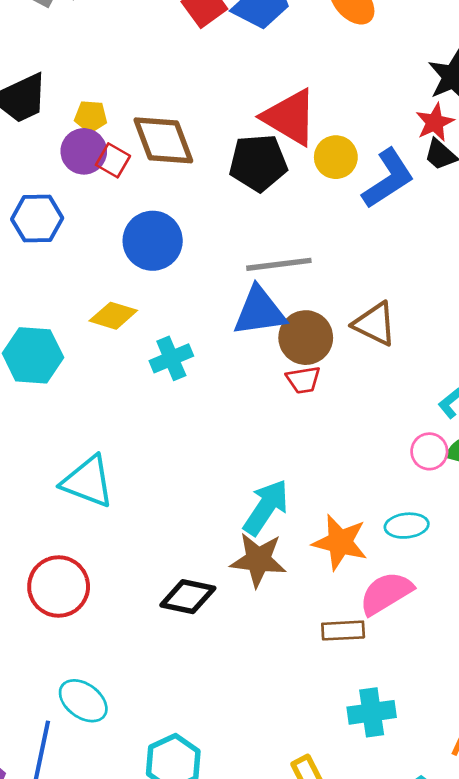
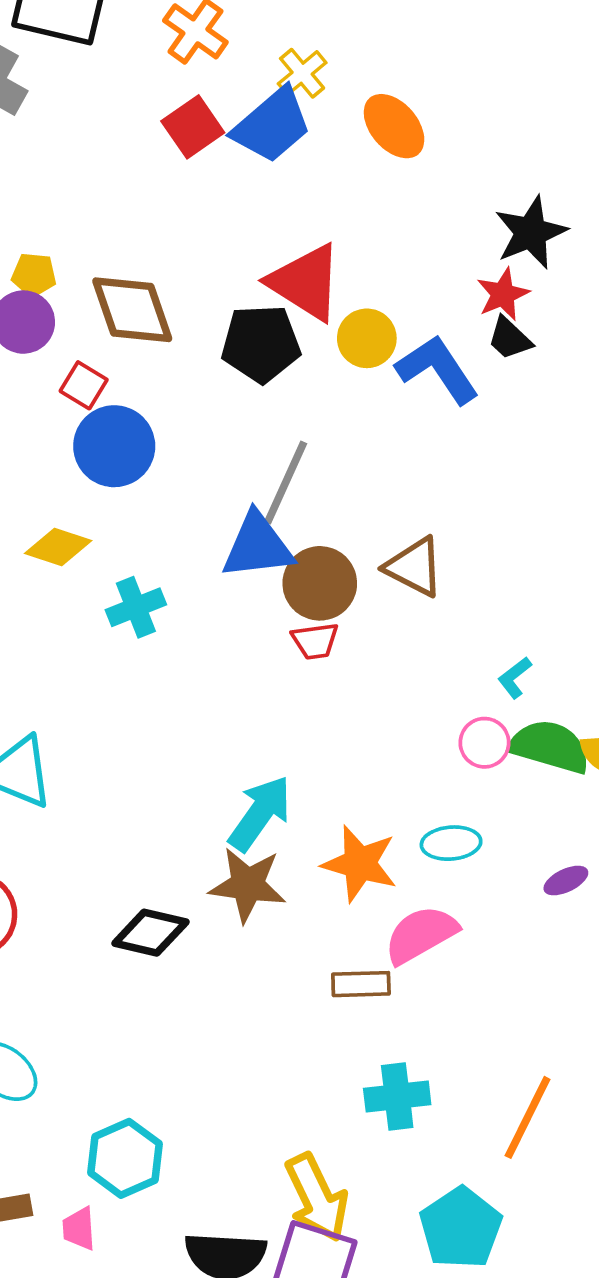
red square: (113, 160) -> (84, 385), moved
blue L-shape: (388, 179) -> (437, 369), turned -92
gray line: (279, 264) -> (286, 482), turned -60

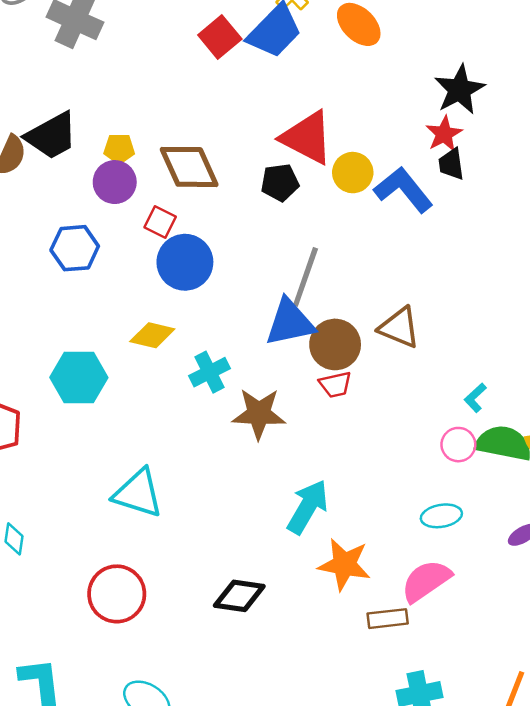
black trapezoid: (510, 338) -> (451, 164), turned 44
black pentagon: (261, 344) -> (280, 183), size x0.7
orange star: (360, 864) -> (344, 564), moved
brown star: (248, 885) -> (259, 414), moved

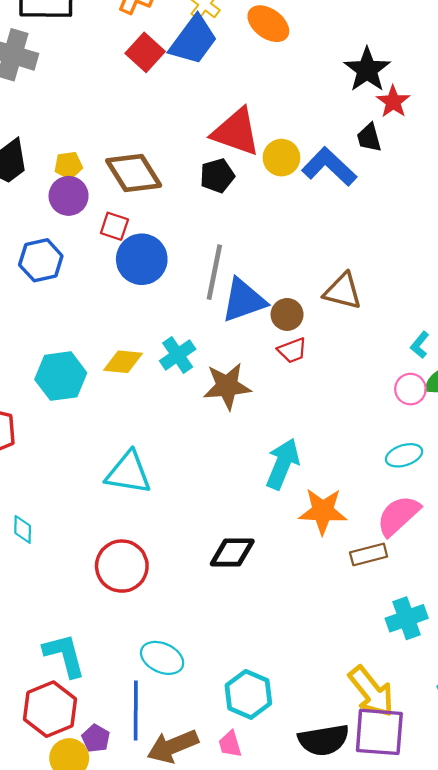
red star: (444, 134) -> (393, 102), moved
gray line: (305, 277) -> (214, 272), moved
yellow diamond: (152, 335) -> (123, 362), moved
brown circle: (335, 344) -> (287, 314), size x0.7

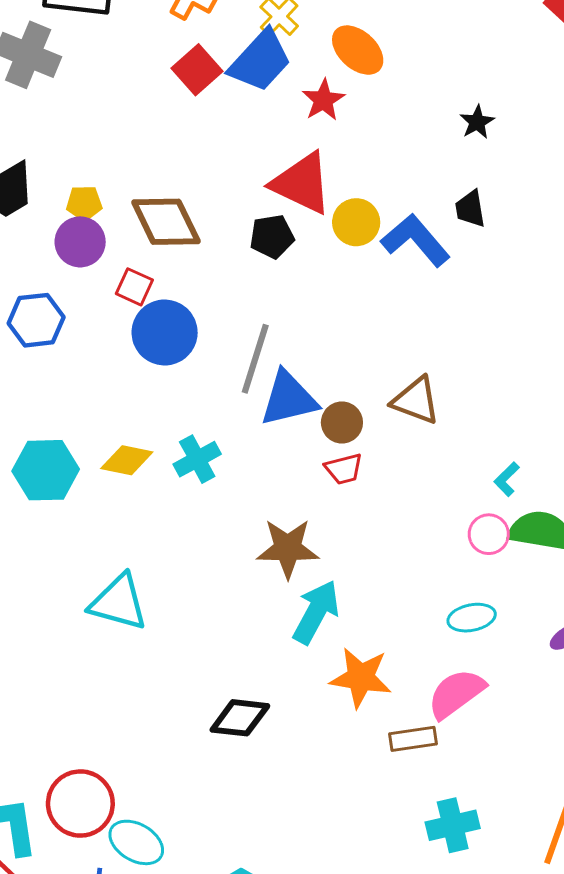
black star: (367, 70) -> (477, 122), size x0.6
red star: (393, 102) -> (323, 100), moved
brown star: (227, 386) -> (288, 548), moved
red circle: (122, 566) -> (80, 804), moved

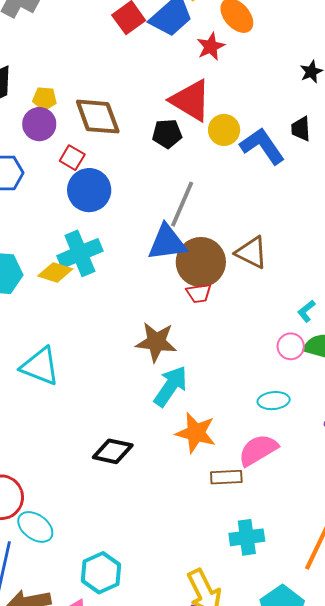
gray line: (255, 359) -> (182, 204), moved
brown circle: (342, 423) -> (201, 262), size x1.8
cyan cross: (197, 459) -> (80, 253), moved, size x1.4

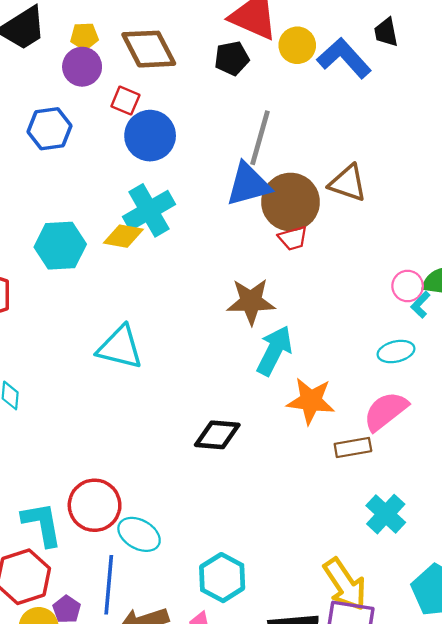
cyan L-shape: (306, 311) -> (420, 305), moved
cyan cross: (247, 537) -> (386, 514), turned -32

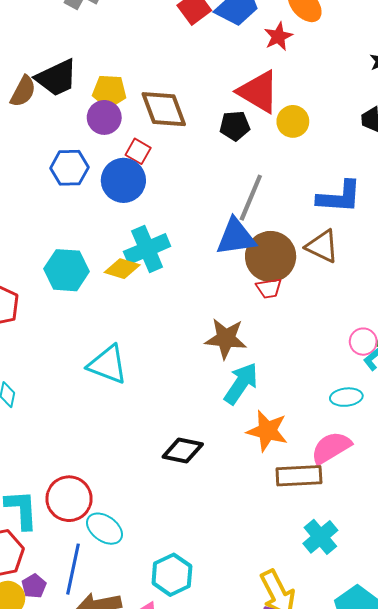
yellow pentagon: (84, 36) -> (109, 91), size x1.4
blue L-shape: (344, 58) -> (339, 197), moved, turned 129
blue circle: (150, 136) -> (123, 180), moved
brown rectangle: (353, 447) -> (299, 476), size x1.4

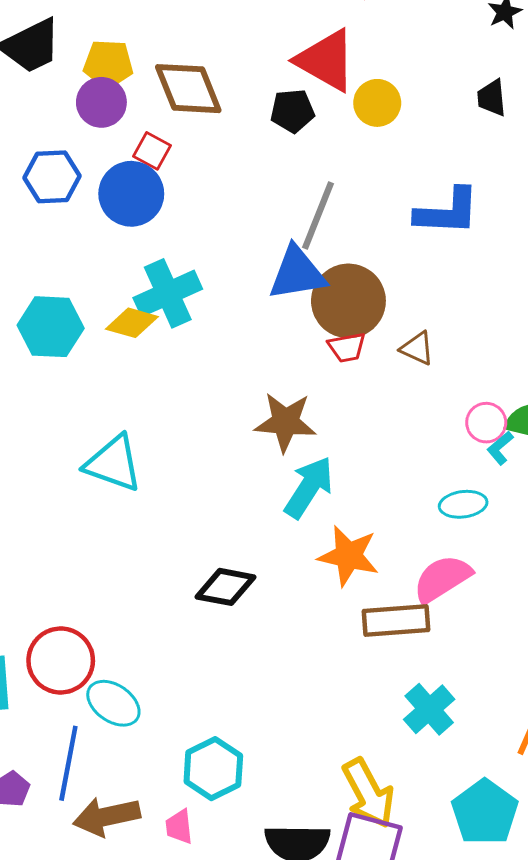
brown triangle: (322, 246) -> (417, 348), moved, size x0.7

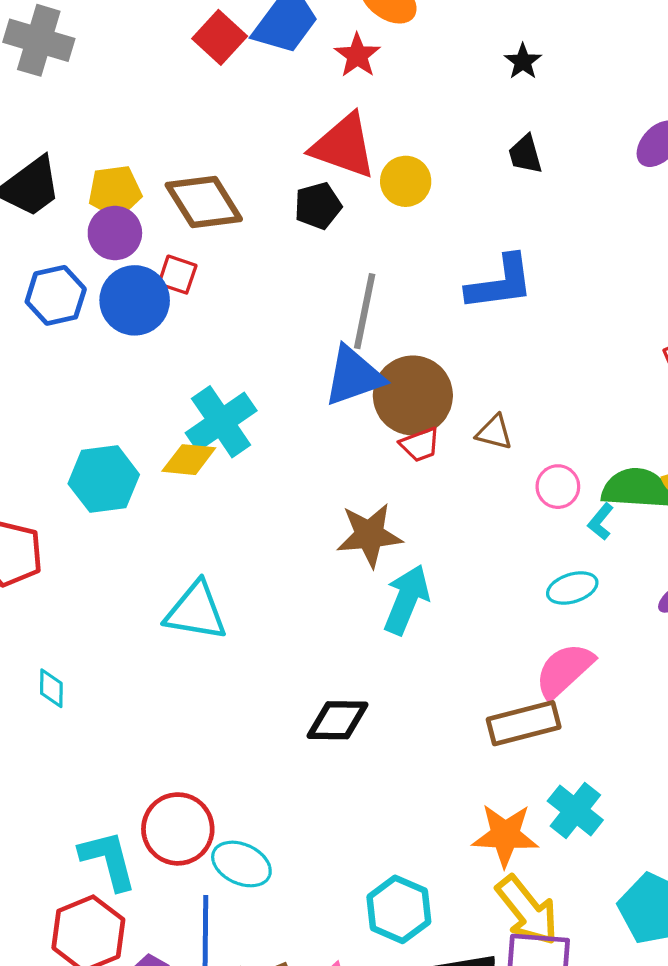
blue hexagon: (52, 177) -> (56, 295), moved
blue circle: (131, 194) -> (135, 300), moved
pink circle: (486, 423) -> (558, 487), moved
orange star: (349, 556) -> (505, 835), moved
cyan hexagon: (213, 769) -> (399, 909), moved

